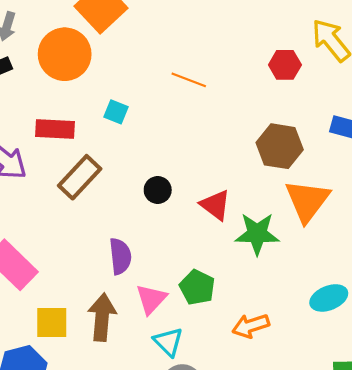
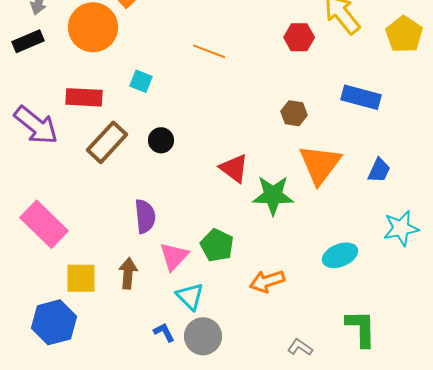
brown hexagon: (280, 146) -> (294, 113), size x0.6
black circle: (158, 190) -> (161, 140), moved
brown arrow: (102, 317) -> (128, 273), size x0.7

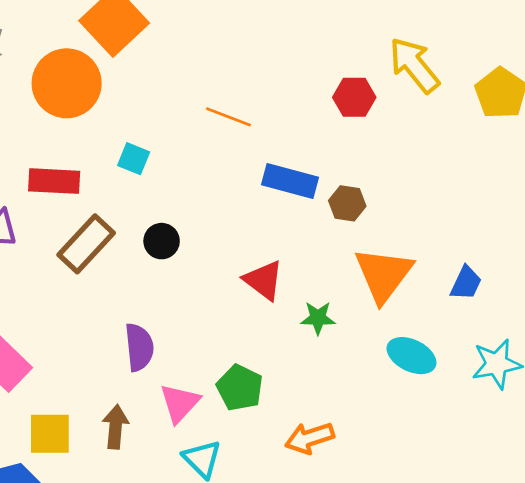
blue rectangle: (361, 97) -> (290, 181), moved
green star: (273, 195) -> (318, 318), size x0.6
cyan ellipse: (340, 255) -> (411, 356), moved, turned 48

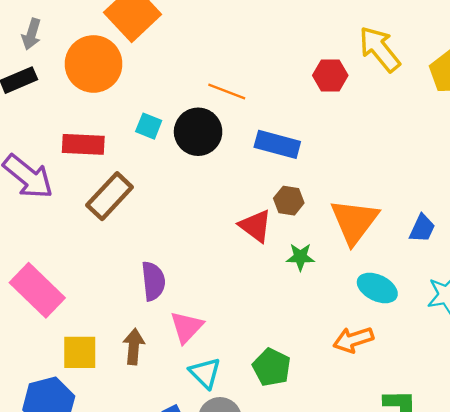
brown hexagon: (347, 203) -> (289, 201), moved
black circle: (162, 241) -> (198, 132), moved, size x1.6
green pentagon: (240, 388) -> (272, 367), moved
orange arrow: (310, 438) -> (353, 340), moved

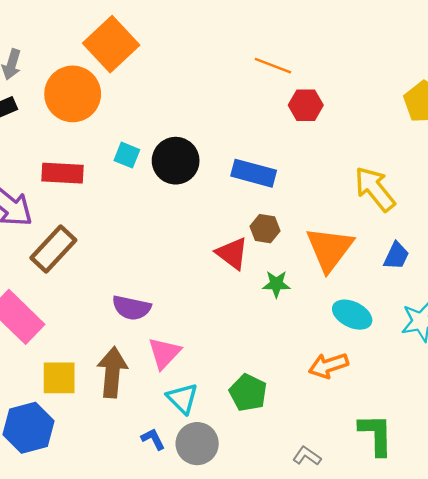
yellow arrow: (380, 49) -> (375, 189), moved
orange line: (227, 92) -> (273, 66), moved
brown rectangle: (110, 196) -> (53, 249), moved
purple semicircle: (153, 281) -> (131, 308), turned 108
brown arrow: (134, 347) -> (112, 372), size x1.4

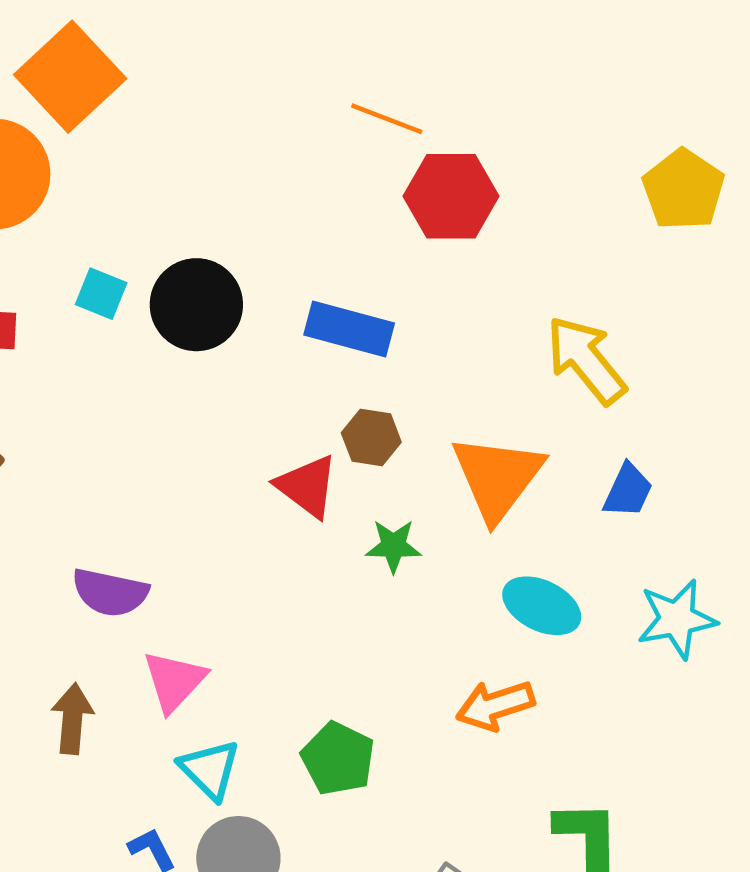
red hexagon: (306, 105) -> (451, 196), size x1.4
brown arrow: (112, 372) -> (72, 719), size x0.7

